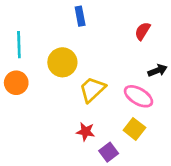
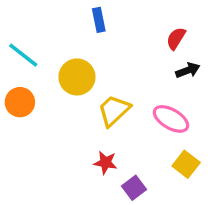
cyan line: (19, 45) -> (23, 55), turned -50
black arrow: (158, 70) -> (188, 70), moved
yellow square: (134, 129) -> (186, 164), moved

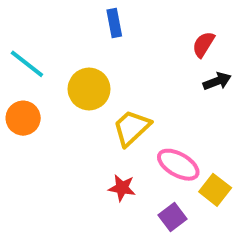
pink ellipse: (171, 119) -> (178, 165), moved
purple square: (134, 188) -> (172, 217), moved

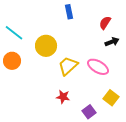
blue rectangle: (114, 23) -> (69, 12), moved
pink ellipse: (178, 165) -> (98, 67), moved

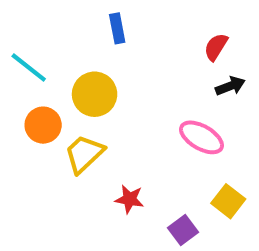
blue rectangle: (69, 12) -> (117, 28), moved
orange circle: (12, 61) -> (43, 125), moved
yellow trapezoid: (68, 66) -> (84, 154), moved

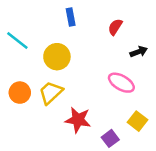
red semicircle: (216, 47) -> (115, 27), moved
orange circle: (43, 125) -> (20, 93), moved
red star: (130, 199) -> (78, 120), size x1.5

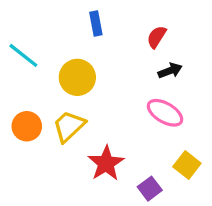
black arrow: (139, 52) -> (170, 71), moved
red star: (78, 120) -> (106, 163), turned 30

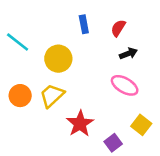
blue rectangle: (96, 23) -> (84, 24), moved

